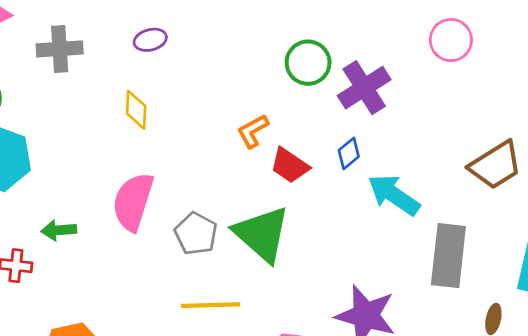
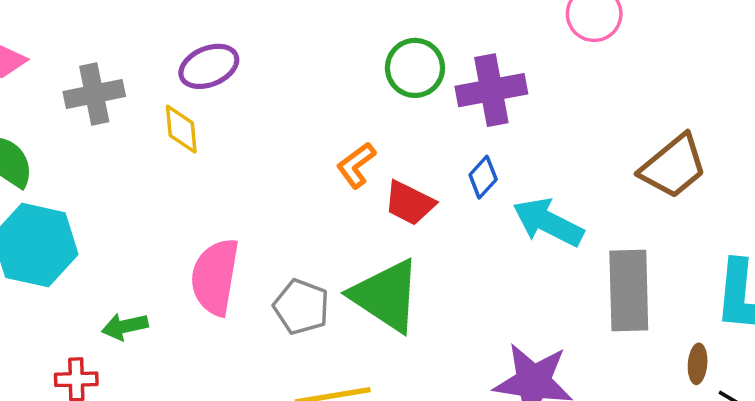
purple ellipse: (150, 40) -> (209, 66), size x1.4
purple cross: (364, 88) -> (491, 90), turned 30
yellow diamond: (136, 110) -> (181, 129), moved

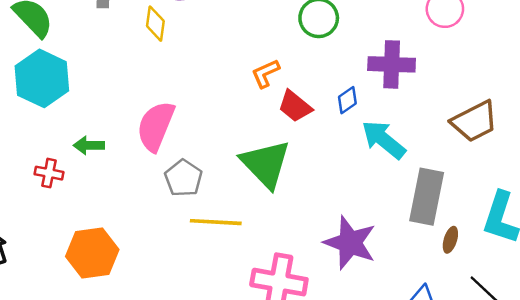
purple cross: (491, 90) -> (392, 64), moved
gray pentagon: (301, 307) -> (184, 178), moved
brown ellipse: (698, 364) -> (450, 240), moved

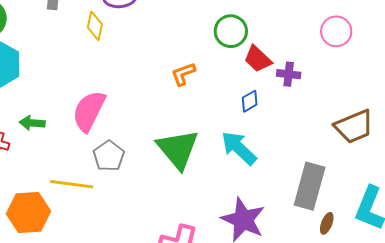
purple cross: (392, 64) -> (289, 74), size x0.6
red trapezoid: (295, 106) -> (258, 59), moved
cyan arrow: (384, 140) -> (239, 148), moved
yellow line: (216, 222) -> (72, 184), moved

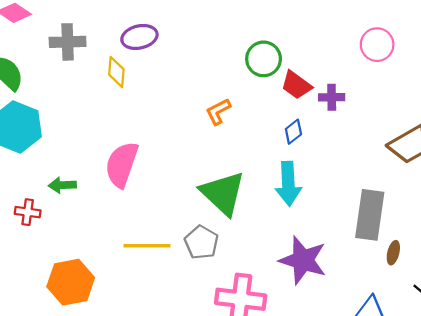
cyan arrow: (239, 148) -> (288, 184), turned -129
gray pentagon: (109, 156) -> (201, 242), moved
yellow line: (72, 184) -> (147, 246), moved

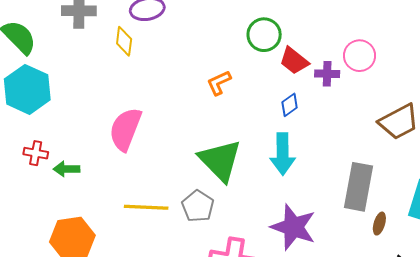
pink circle: (377, 45) -> (360, 56), moved
green arrow: (62, 185) -> (66, 169), moved
red cross: (28, 212) -> (36, 153), moved

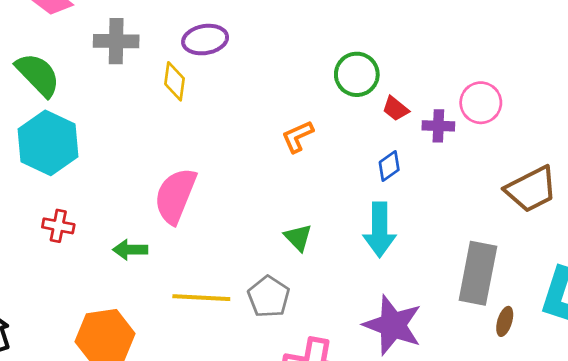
red trapezoid: (294, 61) -> (395, 109), size x0.7
green triangle: (220, 160) -> (298, 237), size x0.5
green arrow: (66, 169) -> (130, 250), moved

